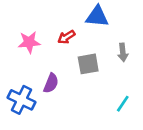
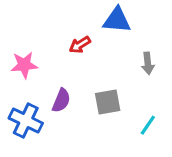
pink star: (29, 42) -> (24, 65), moved
gray square: (88, 64) -> (108, 102), moved

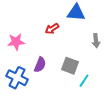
gray square: (108, 102) -> (70, 66), turned 30
cyan line: (148, 125) -> (84, 81), moved

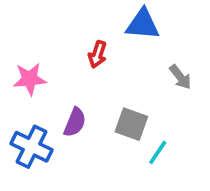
red arrow: (52, 29) -> (97, 54), turned -40
gray arrow: (96, 41) -> (180, 77), turned -32

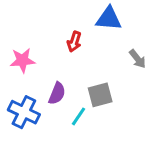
gray square: (131, 124) -> (100, 95), turned -35
cyan line: (158, 152) -> (79, 116), moved

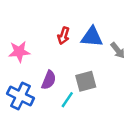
blue triangle: (109, 19) -> (92, 37), moved

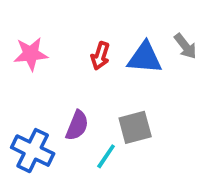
gray arrow: (118, 50) -> (185, 46), moved
pink star: (19, 52) -> (31, 54), moved

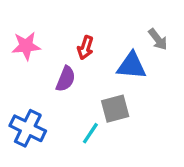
blue triangle: (145, 58) -> (132, 66), moved
purple semicircle: (77, 125) -> (66, 79), moved

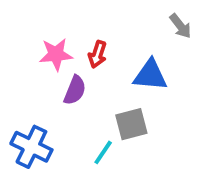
gray arrow: (158, 39) -> (180, 26), moved
pink star: (26, 46) -> (56, 54), moved

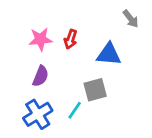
purple semicircle: (75, 90) -> (41, 76), moved
blue cross: (31, 147) -> (38, 114), moved, turned 32

